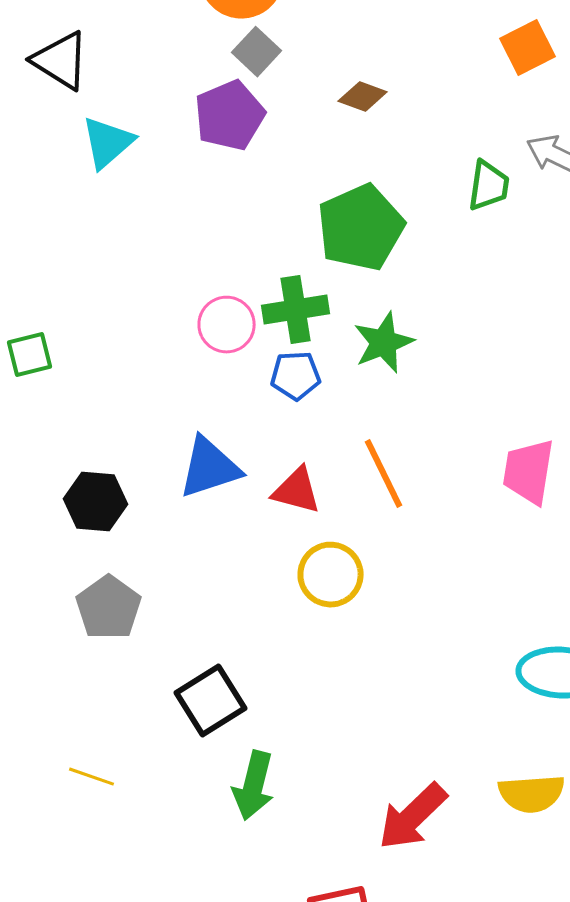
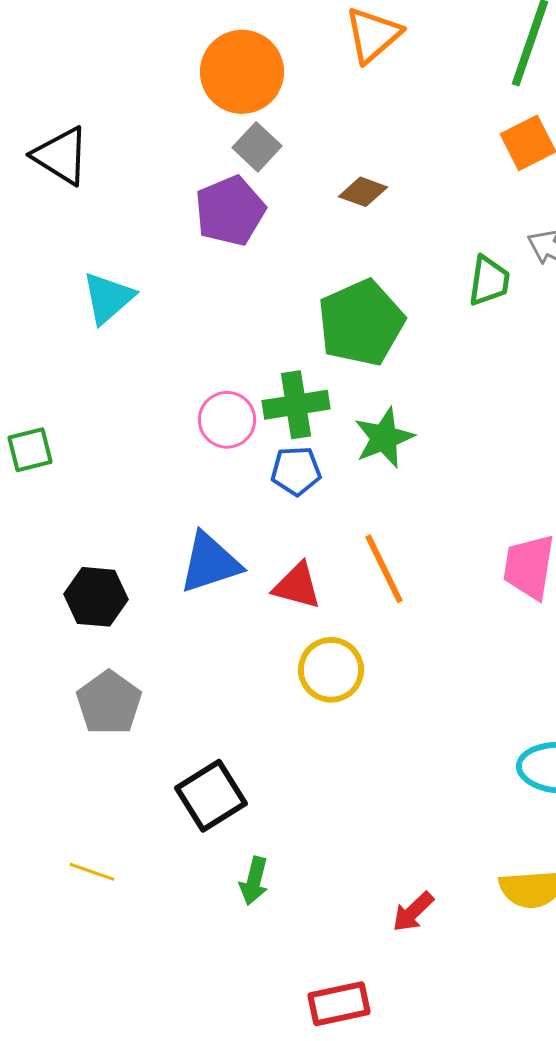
cyan triangle: (108, 143) -> (108, 298), moved
green arrow: (254, 786) -> (254, 881), size x0.7
red arrow: (413, 817) -> (413, 912), size x0.6

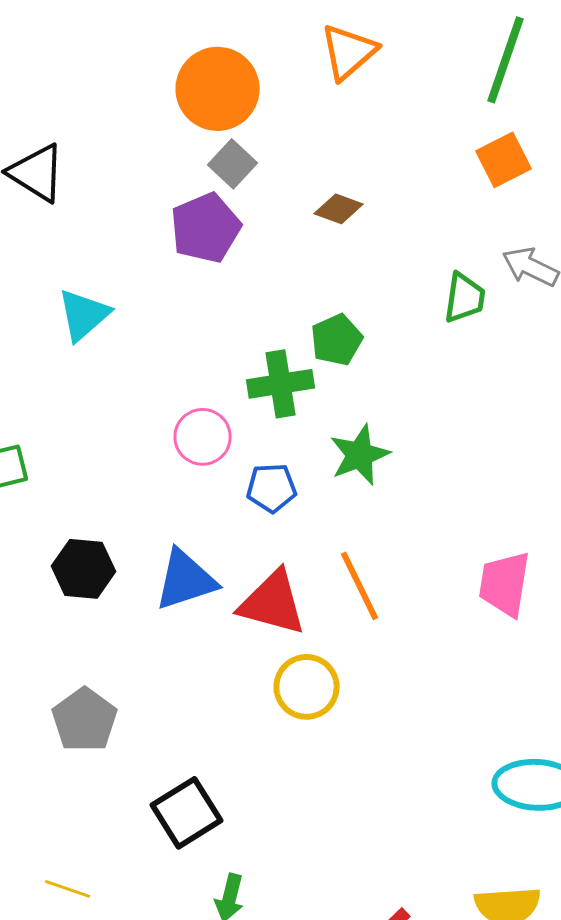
green pentagon: (361, 323) -> (337, 340), size x0.6
green cross: (296, 405) -> (281, 384), moved
red triangle: (297, 586) -> (273, 603), size x1.4
black hexagon: (96, 597) -> (84, 569), moved

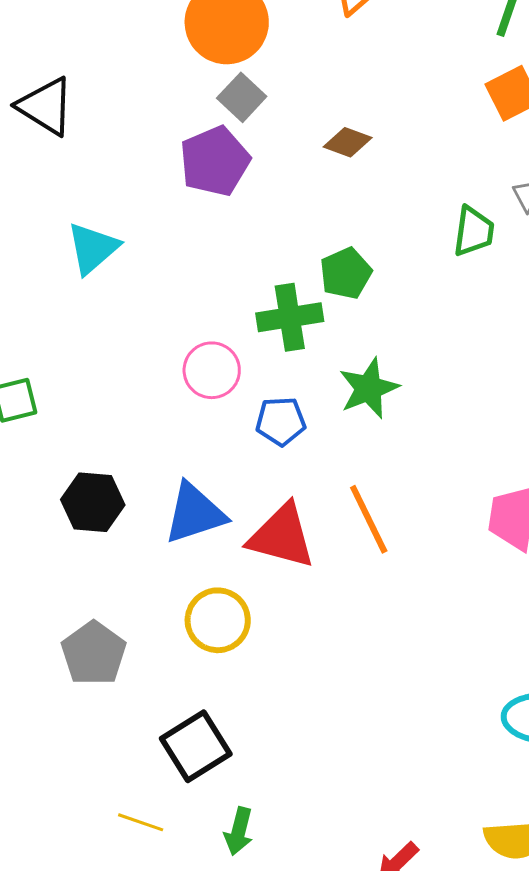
yellow circle: (307, 687) -> (218, 620), moved
yellow line: (68, 889) -> (141, 822), moved

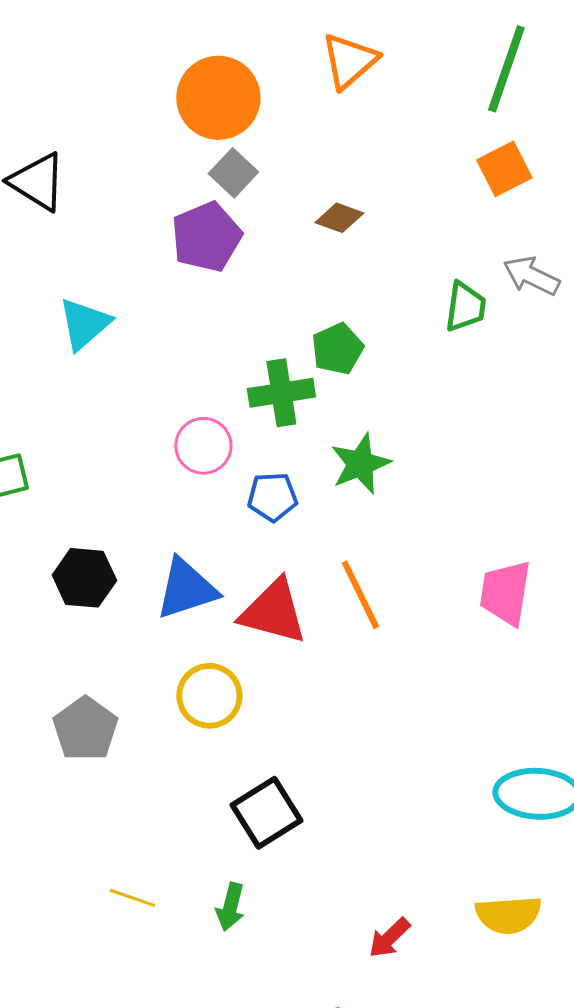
black square: (196, 746) -> (266, 813), moved

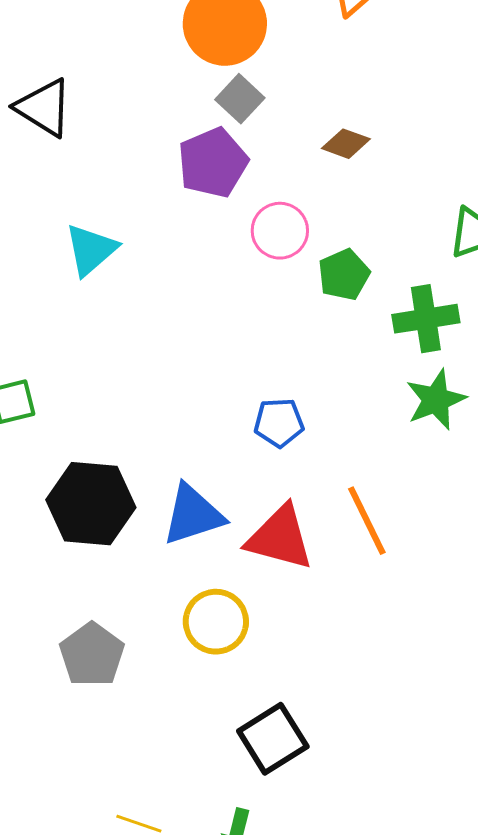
green cross: (281, 393) -> (426, 319), moved
pink circle: (203, 446) -> (280, 231), moved
green star: (360, 464) -> (436, 400), moved
black hexagon: (84, 578) -> (91, 504), size x1.4

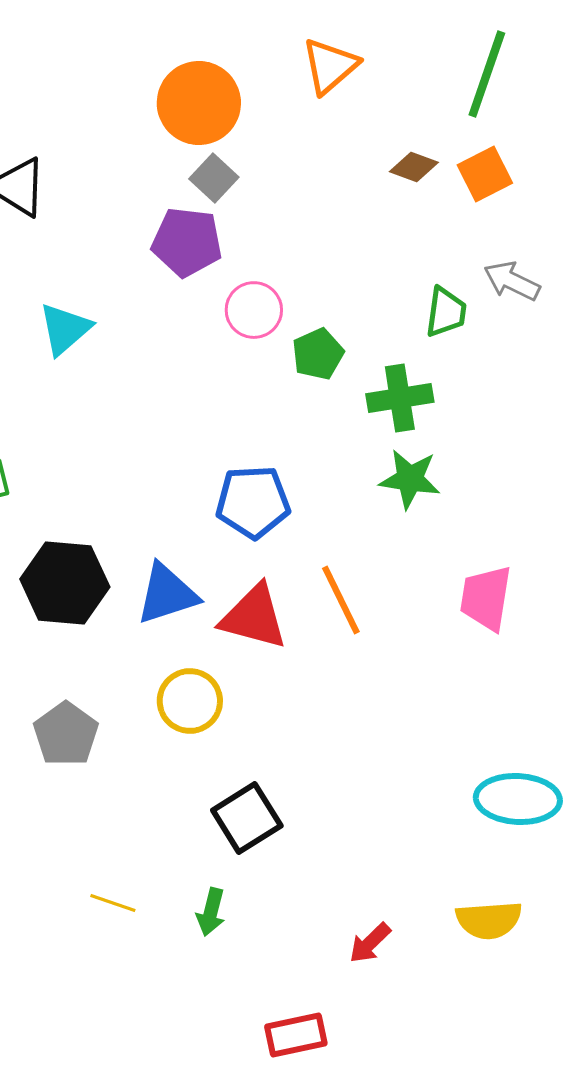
brown diamond: (346, 144) -> (414, 167), moved
purple pentagon: (213, 163) -> (187, 242), turned 30
green star: (436, 400) -> (410, 479), turned 30
blue pentagon: (279, 423) -> (253, 502), size x1.5

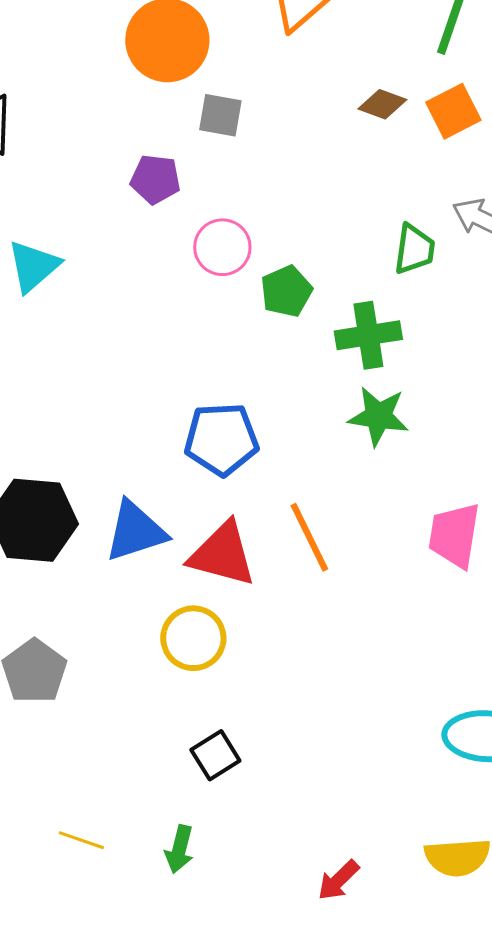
gray square: (214, 178) -> (220, 115), moved, turned -33
purple pentagon: (187, 242) -> (155, 179), size x0.7
yellow circle: (190, 701) -> (193, 638), moved
black square: (247, 818) -> (215, 755), size x0.7

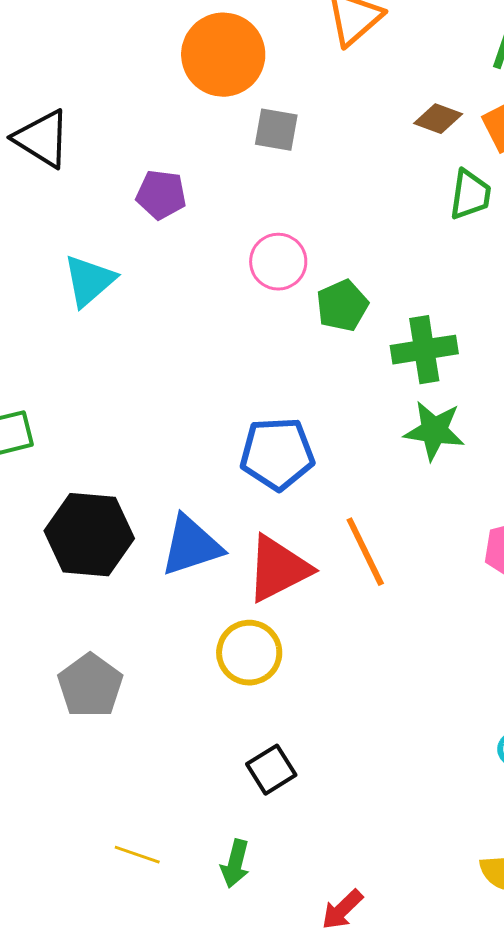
purple pentagon: (155, 179) -> (161, 195), moved
green trapezoid: (414, 249) -> (470, 195), moved
red triangle: (222, 554) -> (278, 569), turned -42
red arrow: (338, 880) -> (342, 910), moved

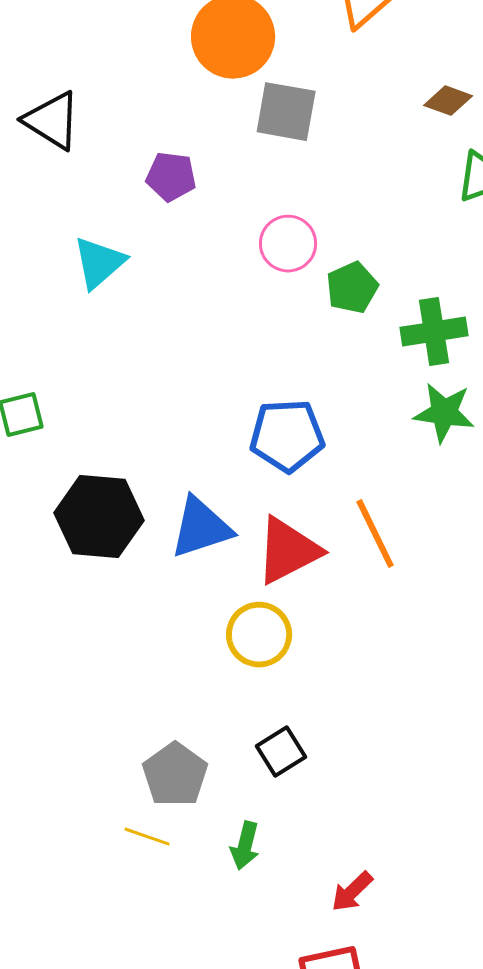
gray square: (276, 130) -> (286, 112), size x1.4
gray pentagon: (90, 686) -> (175, 775), moved

